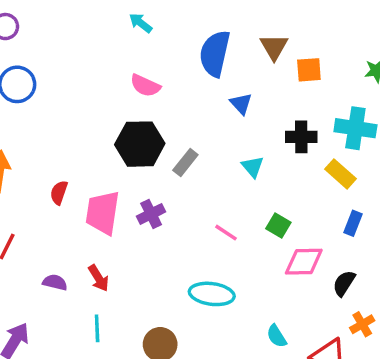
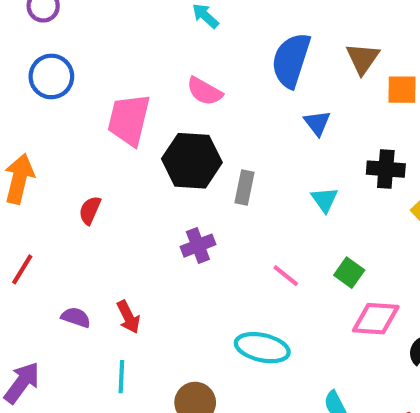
gray rectangle: (185, 162) -> (244, 188), turned -32
pink trapezoid: (103, 213) -> (129, 120), moved

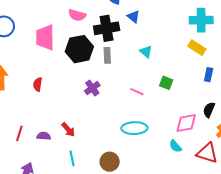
black cross: (386, 169) -> (107, 28), moved, size x1.4
red line: (22, 269) -> (19, 133), moved
pink diamond: (376, 319) -> (186, 123), moved

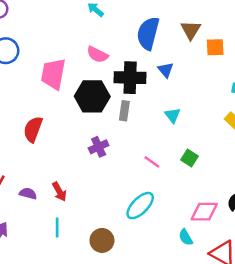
red semicircle: (38, 84) -> (33, 129), size x1.5
cyan ellipse: (134, 128) -> (140, 206), turned -55

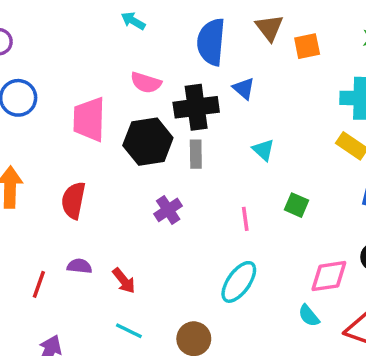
pink line: (152, 162) -> (245, 219), turned 56
purple semicircle: (28, 194) -> (79, 266), moved
cyan line: (57, 227) -> (129, 331), turned -54

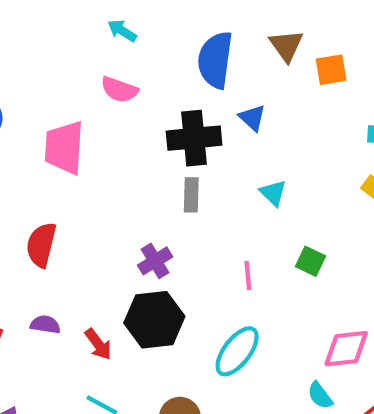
pink semicircle: (146, 83) -> (119, 90), moved
black hexagon: (148, 142) -> (154, 320), moved

